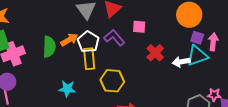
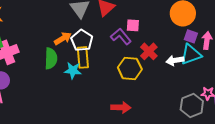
purple L-shape: (114, 38) -> (121, 36), moved
green semicircle: (49, 47) -> (51, 58), moved
yellow hexagon: (112, 81) -> (130, 68), moved
cyan star: (67, 89) -> (73, 70), moved

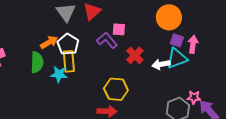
yellow hexagon: (130, 68) -> (116, 89), moved

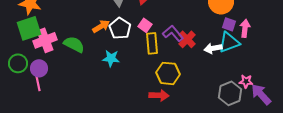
pink square: (119, 29) -> (145, 25), moved, turned 32
purple L-shape: (107, 40) -> (173, 33), moved
yellow rectangle: (69, 61) -> (152, 43), moved
green semicircle: (37, 62) -> (74, 44), moved, turned -65

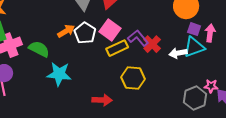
pink square: (145, 25) -> (110, 30), size x1.5
yellow rectangle: (152, 43) -> (117, 48), turned 70
cyan star: (111, 58) -> (59, 74), moved, size x1.4
red arrow: (159, 95) -> (102, 100), moved

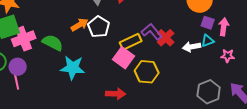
pink square: (110, 30) -> (124, 58), moved
cyan triangle: (194, 47) -> (208, 41), size x0.6
pink star: (211, 86) -> (228, 56), moved

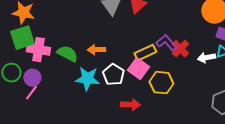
orange arrow: (80, 25) -> (96, 50), moved, turned -150
white pentagon: (99, 27) -> (113, 75), moved
pink cross: (24, 39) -> (38, 50), turned 30
pink line: (17, 82) -> (31, 93), turned 49

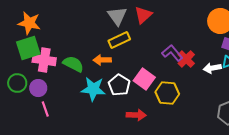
yellow rectangle: (145, 53) -> (119, 40), moved
pink line: (31, 93) -> (45, 109), moved, turned -56

